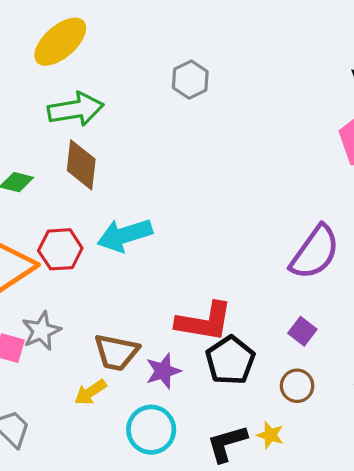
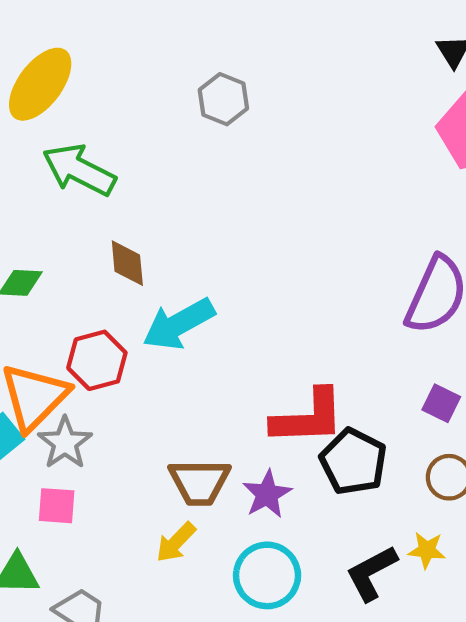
green arrow: (76, 109) -> (79, 170), turned -132
brown diamond: (81, 165) -> (127, 263), moved, size x0.7
gray star: (41, 331) -> (65, 443), moved

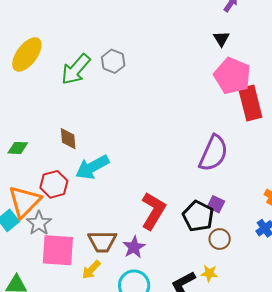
green arrow: (79, 170) -> (76, 69), moved, turned -76
red L-shape: (308, 417) -> (153, 211), turned -57
black pentagon: (353, 462) -> (198, 216), moved
pink square: (57, 506) -> (58, 250), moved, size x1.8

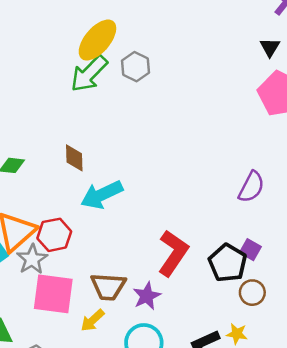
yellow ellipse: (27, 54) -> (97, 40), moved
purple semicircle: (213, 153) -> (251, 187), size x0.7
red hexagon: (54, 184) -> (54, 235), moved

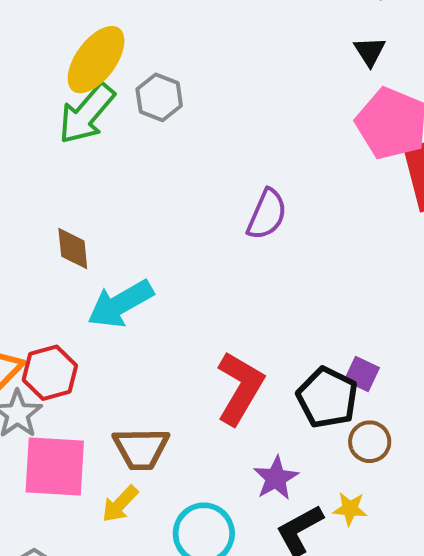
purple semicircle: (251, 187) -> (267, 214), moved
purple star: (147, 296) -> (276, 478), moved

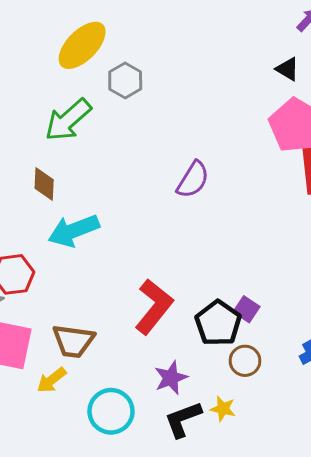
black triangle: (370, 51) -> (287, 69), turned -35
green arrow: (87, 114) -> (68, 120), moved

